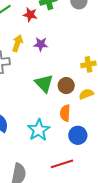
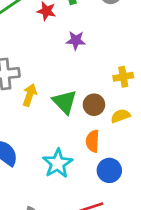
yellow arrow: (17, 43) -> (30, 95), moved
purple star: (41, 44) -> (76, 40), moved

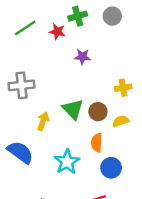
yellow arrow: (30, 95) -> (43, 121), moved

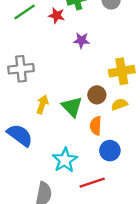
yellow cross: (123, 88) -> (122, 71), size x1.5
green triangle: (73, 109) -> (72, 107), moved
cyan star: (67, 162) -> (65, 160), moved

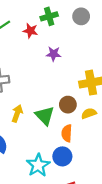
blue circle: (110, 151) -> (62, 156), moved

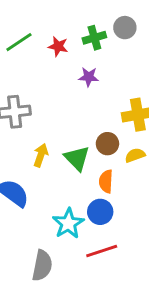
green cross: (49, 16) -> (94, 38), moved

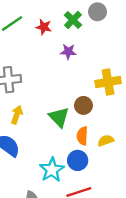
green cross: (94, 38) -> (73, 20), turned -30
yellow arrow: (41, 155) -> (17, 115), moved
yellow semicircle: (135, 155) -> (106, 141), moved

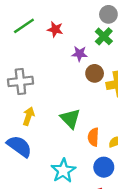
green cross: (73, 20) -> (104, 36), moved
brown circle: (83, 105) -> (95, 73), moved
blue circle: (78, 160) -> (104, 167), moved

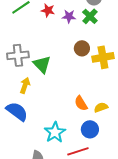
purple star: (80, 54) -> (69, 16), moved
green triangle: (70, 119) -> (42, 64), moved
orange semicircle: (93, 137) -> (81, 103), turned -35

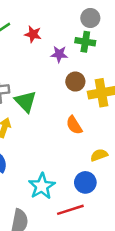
purple star: (69, 16) -> (59, 54), moved
green cross: (90, 16) -> (85, 42), turned -35
orange semicircle: (81, 103) -> (74, 125), moved

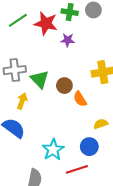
red star: (33, 34) -> (46, 23), size x1.6
green cross: (85, 42) -> (70, 12), moved
brown circle: (75, 82) -> (64, 86), moved

